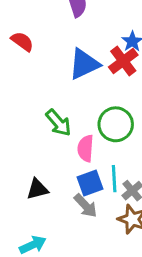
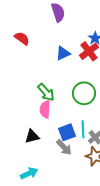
blue triangle: (84, 64) -> (63, 53), size x0.7
pink semicircle: (86, 148) -> (45, 109), moved

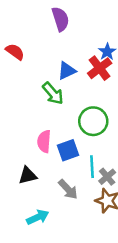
green arrow: (46, 92) -> (53, 93), moved
blue square: (67, 132) -> (68, 150), moved
cyan arrow: (29, 173) -> (38, 217), moved

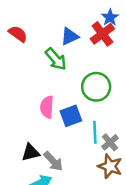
red semicircle: (15, 52) -> (18, 34), moved
black triangle: (28, 175) -> (31, 152), moved
gray arrow: (68, 189) -> (53, 161), moved

